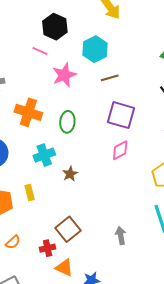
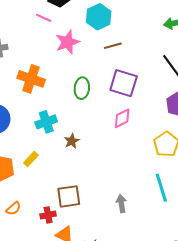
green ellipse: (67, 122) -> (82, 88), moved
yellow rectangle: (30, 193) -> (31, 159), turned 56
brown square: (68, 229) -> (69, 196), turned 30

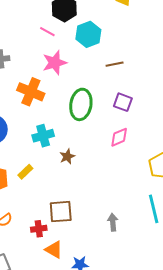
cyan hexagon: (99, 17) -> (88, 34), moved
pink star: (67, 42) -> (55, 63), moved
purple square: (124, 83) -> (123, 102), size x0.7
green ellipse: (82, 88) -> (81, 104), size x1.4

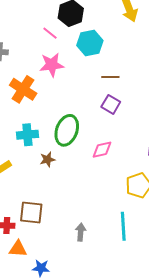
purple square: (123, 102) -> (111, 104), moved
green ellipse: (81, 104) -> (67, 130), moved
orange triangle: (54, 250) -> (18, 249), turned -36

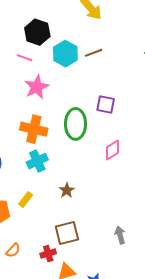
brown line: (110, 77) -> (94, 53), moved
orange cross: (23, 89) -> (34, 129), moved
green ellipse: (67, 130) -> (76, 124), moved
brown star: (48, 159) -> (67, 190), moved

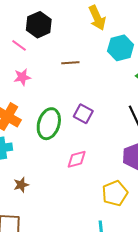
brown line: (94, 53) -> (70, 63), moved
cyan hexagon: (65, 54) -> (121, 48), moved
pink star: (37, 87) -> (22, 77), size x0.7

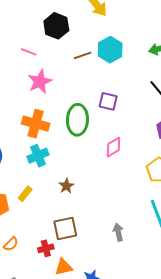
black hexagon: (39, 25) -> (56, 26), moved
cyan hexagon: (121, 48) -> (110, 50), moved
pink star: (22, 77) -> (40, 82), size x1.4

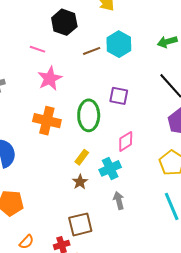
cyan cross: (38, 156) -> (110, 168), moved
yellow rectangle: (25, 194) -> (82, 157), moved
gray arrow: (118, 232) -> (119, 200), moved

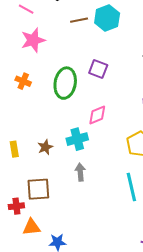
orange cross: (47, 121) -> (23, 81), size x0.6
yellow rectangle: (82, 157) -> (14, 149), moved, turned -56

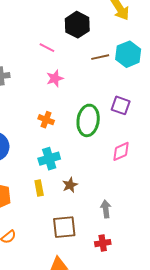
pink star: (33, 40) -> (55, 78), size x0.7
cyan cross: (77, 139) -> (49, 159), moved
red cross: (16, 206) -> (103, 243), moved

